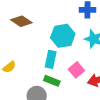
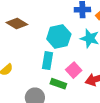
green rectangle: (52, 81) -> (58, 84), moved

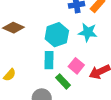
green rectangle: (58, 84) -> (63, 81), turned 35

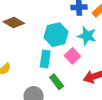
pink square: (76, 66) -> (72, 56), moved

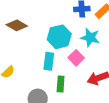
green rectangle: (57, 82) -> (61, 84), turned 42

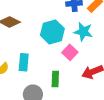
cyan rectangle: (49, 61) -> (24, 62), moved

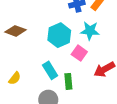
cyan rectangle: (24, 62) -> (50, 70), moved, turned -30

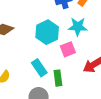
pink square: (79, 53) -> (68, 49), turned 35

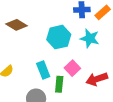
pink square: (68, 49) -> (72, 68), moved, turned -35

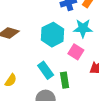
pink square: (72, 68) -> (76, 52), moved

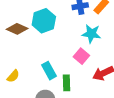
cyan hexagon: (53, 35) -> (44, 21), moved

